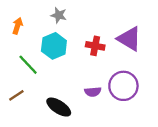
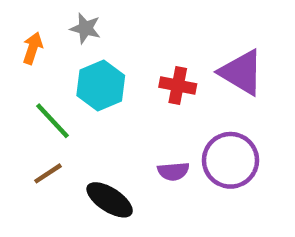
gray star: (59, 15) -> (85, 28), moved
brown line: (16, 95) -> (48, 173), moved

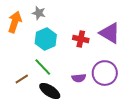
orange arrow: (33, 48) -> (15, 22), size x1.5
green line: (52, 121) -> (43, 67), moved

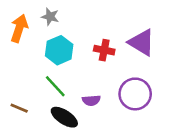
purple semicircle: (79, 78) -> (91, 100), moved
brown line: (22, 79) -> (19, 108), moved, turned 56

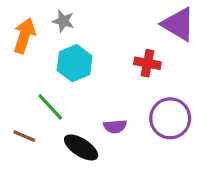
purple triangle: (142, 42) -> (178, 24), moved
red cross: (104, 50) -> (147, 63), moved
green line: (55, 86) -> (50, 107), moved

